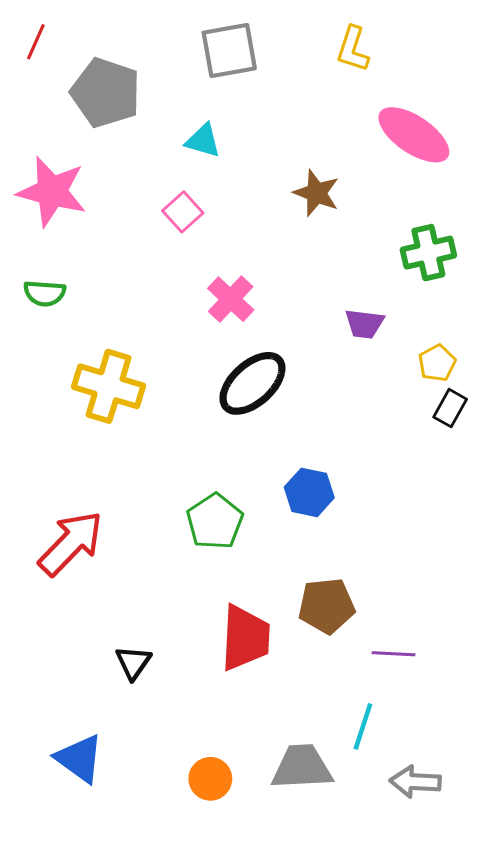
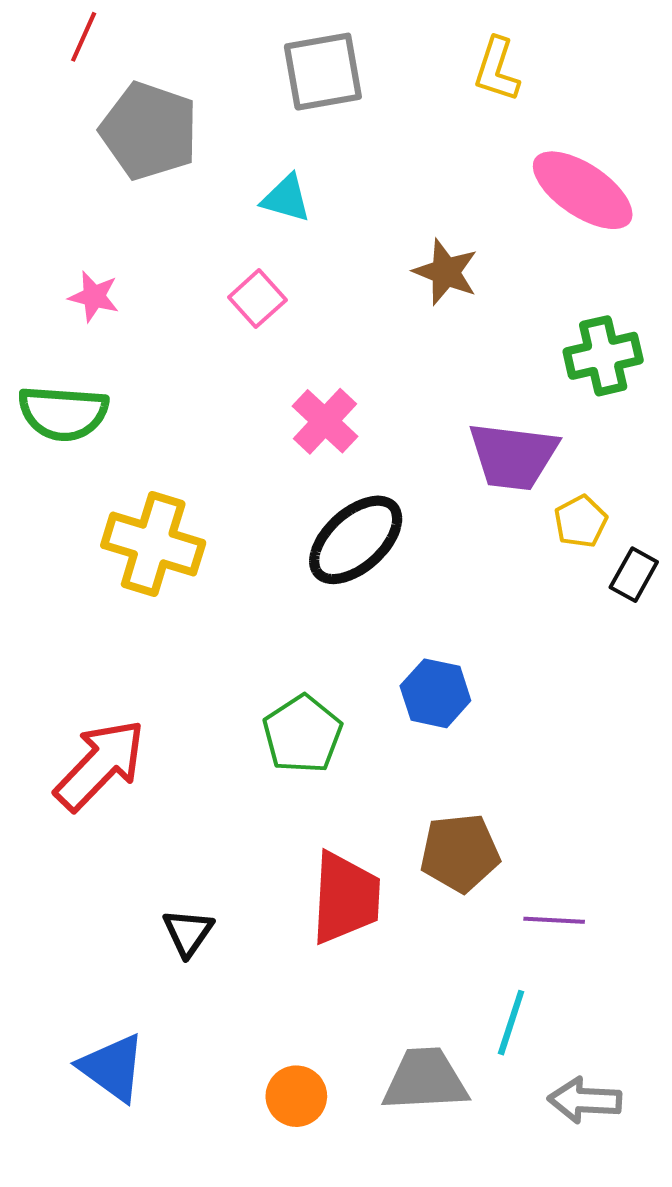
red line: (36, 42) -> (84, 37), moved
pink star: (52, 192) -> (94, 297), moved, size x0.5
green semicircle: (45, 293) -> (63, 413), size x1.5
purple trapezoid: (364, 324) -> (513, 456), size x1.6
yellow pentagon: (437, 363) -> (581, 521), moved

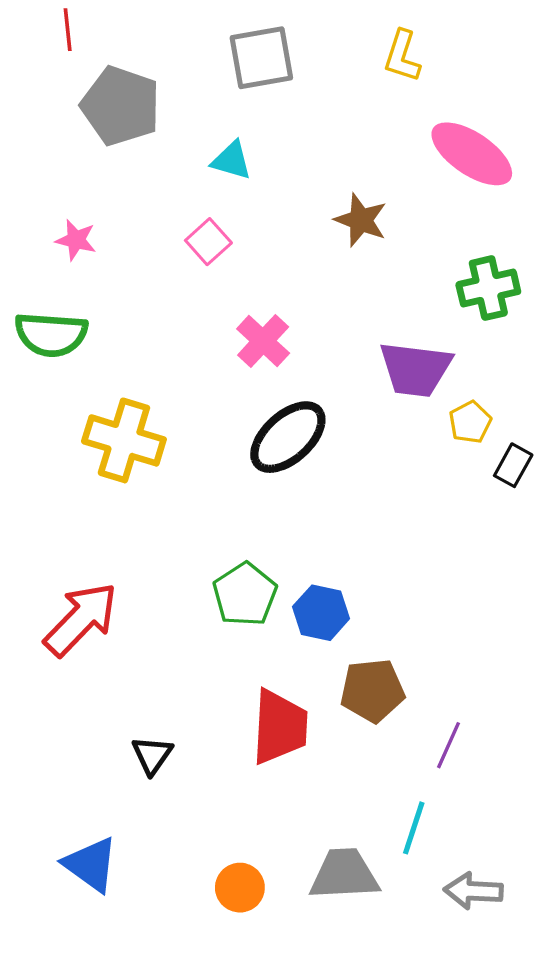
red line: (84, 37) -> (68, 30), turned -30
blue hexagon: (435, 693) -> (321, 613), moved
purple line: (554, 920) -> (449, 745), turned -69

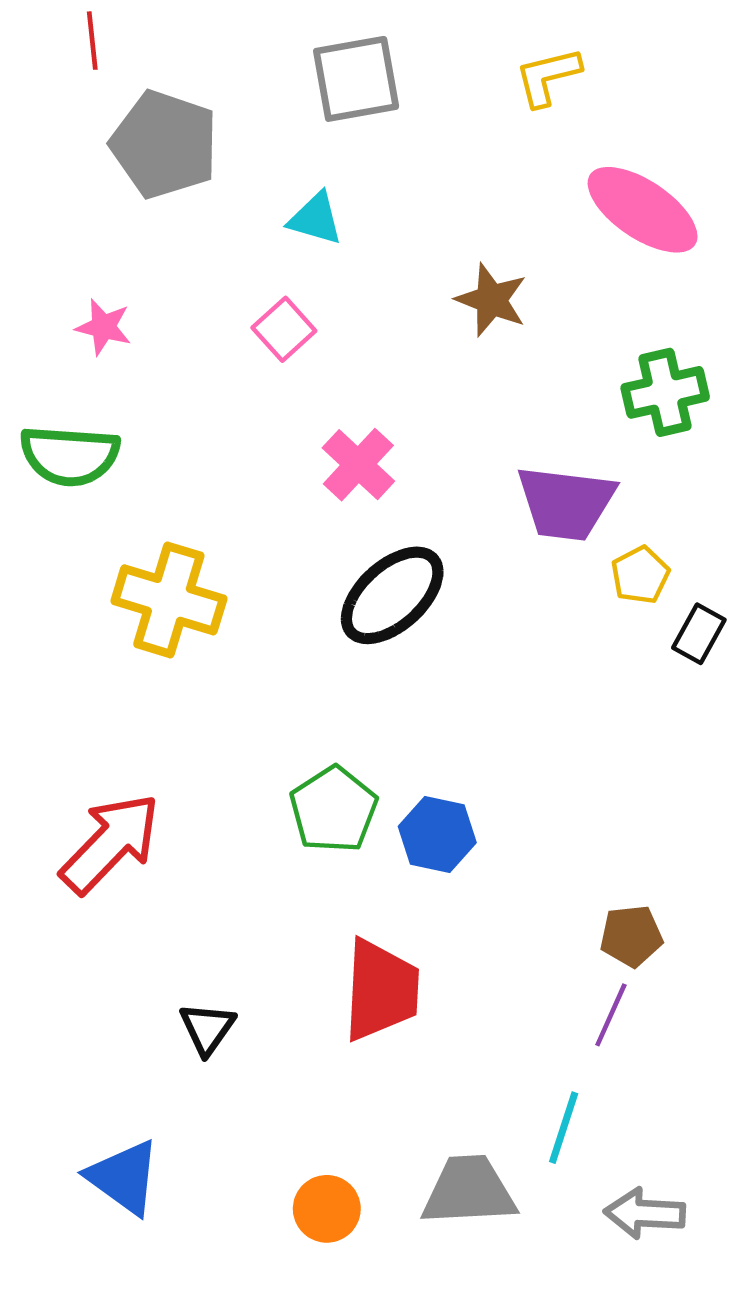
yellow L-shape: (402, 56) -> (548, 77), turned 58
brown pentagon: (372, 691) -> (631, 936), moved, size x0.7

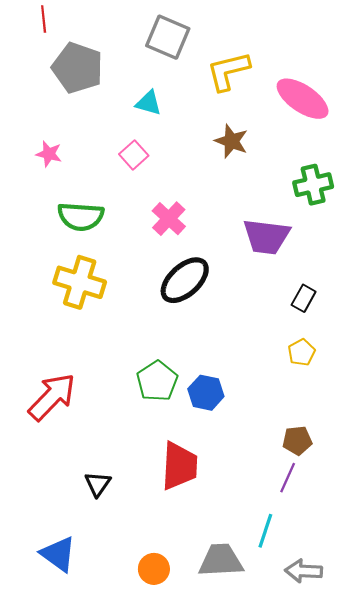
yellow L-shape: (548, 77) -> (228, 71), moved, size x1.4
gray square: (356, 79) -> (168, 37), turned 33
green semicircle: (70, 456) -> (81, 216), moved
yellow pentagon: (640, 575) -> (301, 352), moved
black rectangle: (699, 634) -> (304, 298), moved

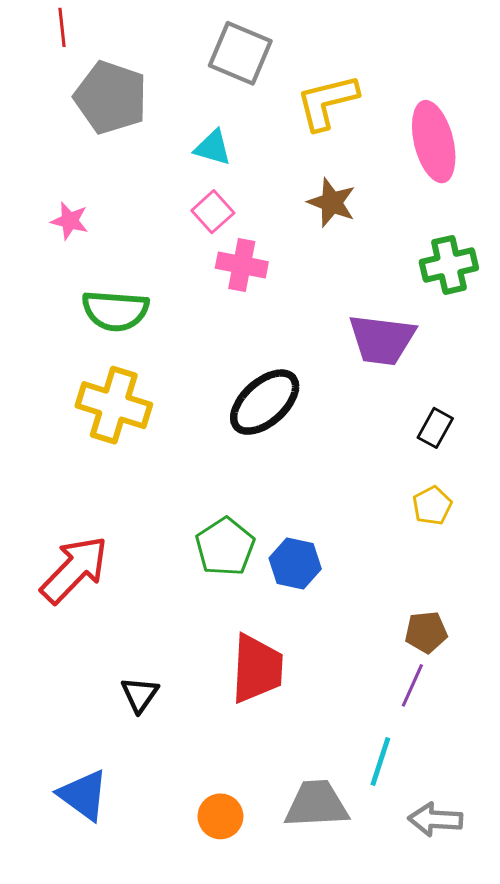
pink ellipse: (303, 99) -> (434, 142), turned 42
pink square: (134, 155) -> (213, 212), moved
pink cross: (169, 219) -> (242, 265), moved, turned -32

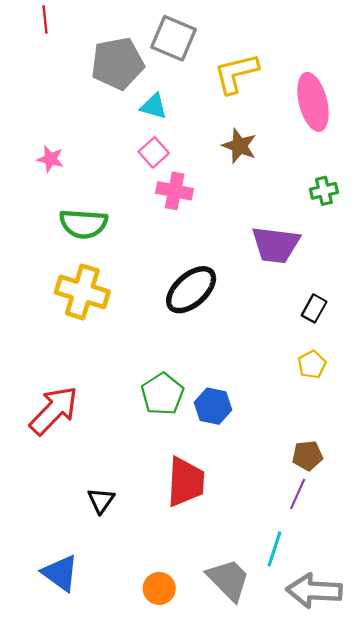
gray pentagon: (111, 97) -> (117, 63), moved, turned -30
green cross: (449, 265) -> (324, 191), size x0.7
gray trapezoid: (316, 804) -> (228, 580), turned 48
gray arrow: (435, 819) -> (314, 591), size x1.4

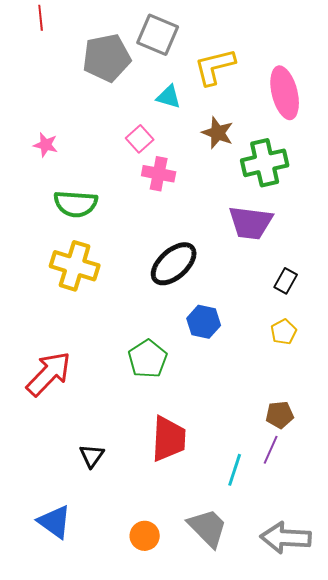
cyan triangle: (154, 106) -> (169, 97), moved
green cross: (324, 191) -> (265, 163), moved, size x1.8
blue hexagon: (213, 406) -> (204, 322), moved
cyan line: (275, 549) -> (235, 470), moved

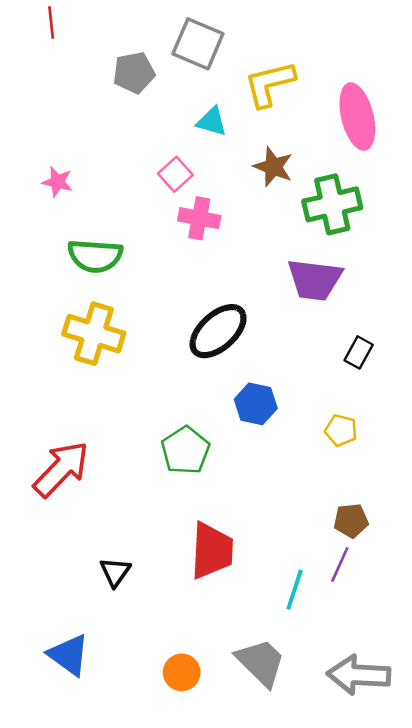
gray pentagon: (107, 58) -> (134, 73), size x0.7
yellow pentagon: (284, 332) -> (341, 430), moved, turned -30

